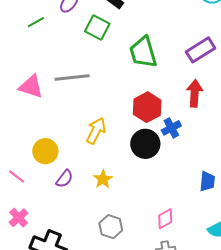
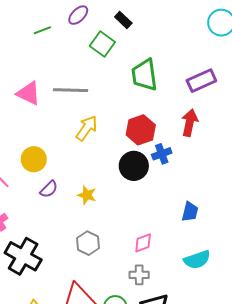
yellow arrow: (96, 131) -> (87, 128), moved
yellow star: (103, 179) -> (87, 195), turned -30

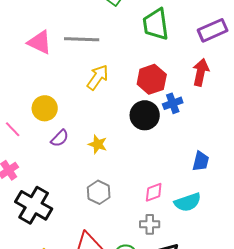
cyan semicircle: (197, 260) -> (188, 202), moved

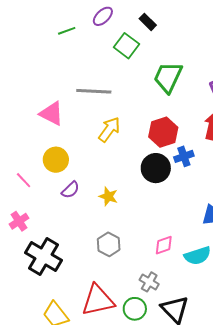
green trapezoid: (156, 24) -> (168, 77), turned 32
pink triangle: (40, 42) -> (52, 114), moved
gray cross: (150, 224) -> (149, 282), moved, turned 30

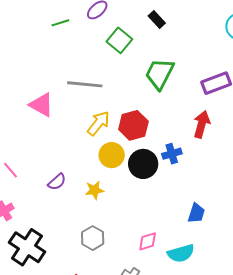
black rectangle: (148, 22) -> (157, 20), moved
red hexagon: (163, 132) -> (133, 125), moved
yellow circle: (56, 160) -> (112, 155), moved
yellow star: (108, 196) -> (95, 190), turned -30

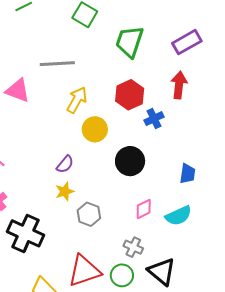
red hexagon: (133, 125) -> (130, 95), moved
black circle: (143, 164) -> (130, 161), moved
purple semicircle: (57, 182) -> (65, 164), moved
yellow star: (95, 190) -> (65, 191), moved

